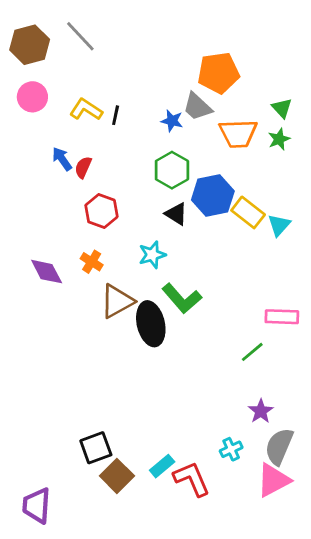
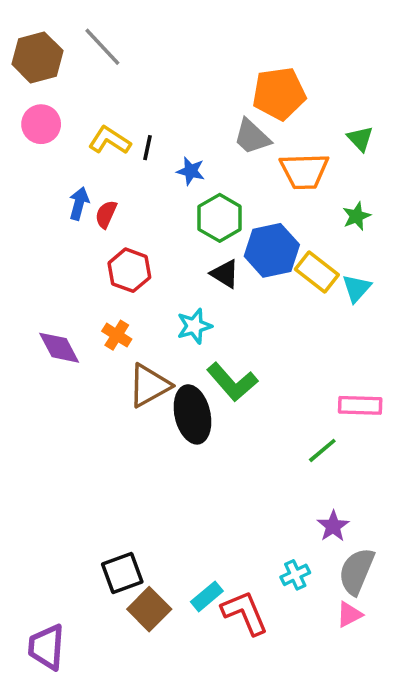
blue star: (172, 121) -> (191, 171), moved
green star: (279, 139) -> (357, 216), moved
blue arrow: (62, 159) -> (79, 203), turned 50
pink triangle: (273, 480) -> (349, 614), size x0.6

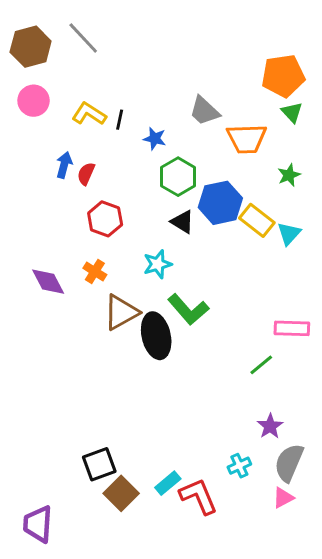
orange pentagon: (279, 94) -> (283, 76), moved

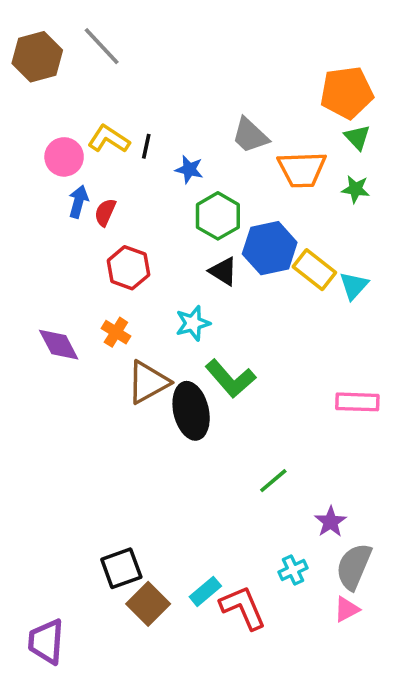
pink circle: (34, 101) -> (64, 157), moved
green star: (289, 175) -> (356, 189), moved, turned 30
green line: (261, 365) -> (273, 481), moved

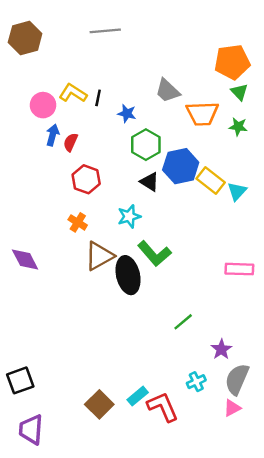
gray line: (102, 46) -> (105, 31), moved, turned -52
purple diamond: (59, 345) -> (25, 260), moved
black square: (121, 568) -> (20, 380), moved

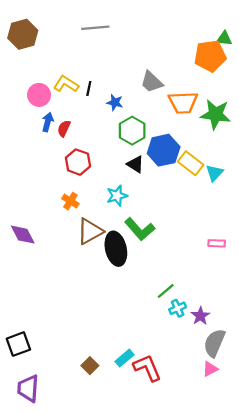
green triangle: (239, 92) -> (224, 39), moved, turned -42
green star: (238, 127) -> (216, 114), size x1.8
pink rectangle: (239, 269) -> (217, 243), size x0.7
cyan cross: (196, 382) -> (178, 308), moved
brown square: (99, 404) -> (90, 366), size x0.7

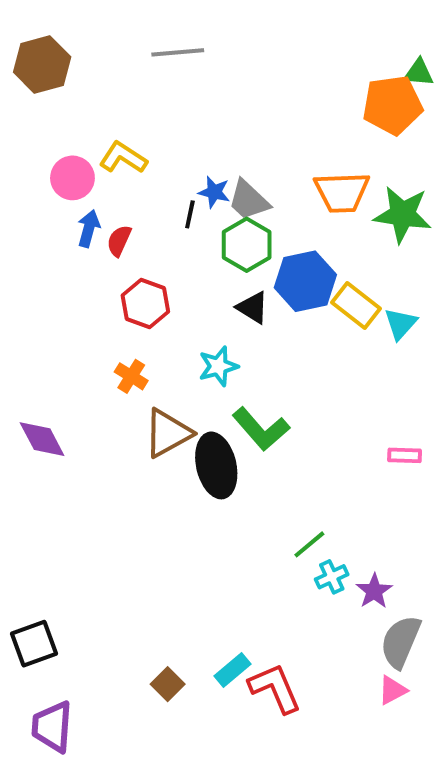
gray trapezoid: (152, 82) -> (249, 200), moved
black line: (89, 88) -> (190, 214), moved

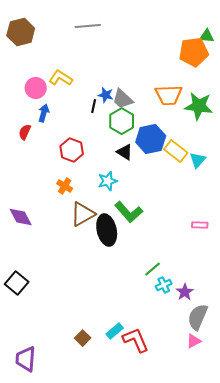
red semicircle: (119, 241) -> (25, 132), moved
black square: (34, 644) -> (17, 283), moved, turned -30

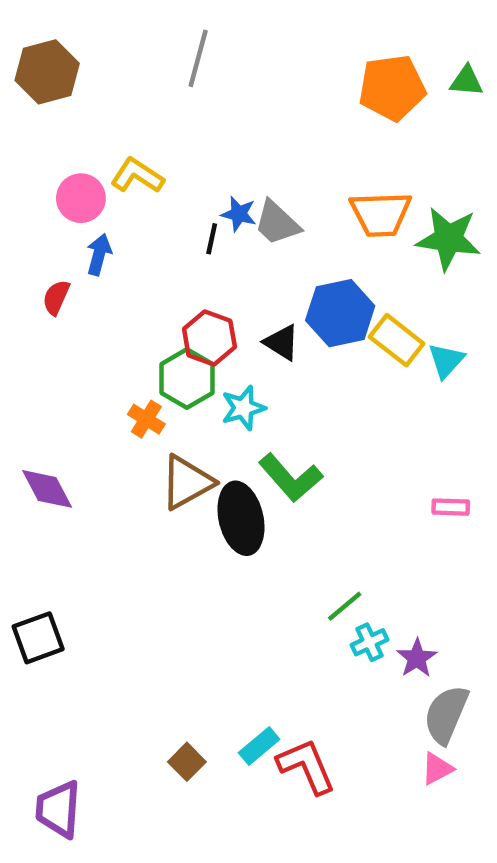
gray line: (88, 26) -> (198, 58), turned -70
orange pentagon: (194, 52) -> (392, 88), moved
green hexagon: (122, 121) -> (187, 379), moved
red hexagon: (72, 150) -> (209, 338), moved
black square: (17, 283) -> (38, 638), turned 30

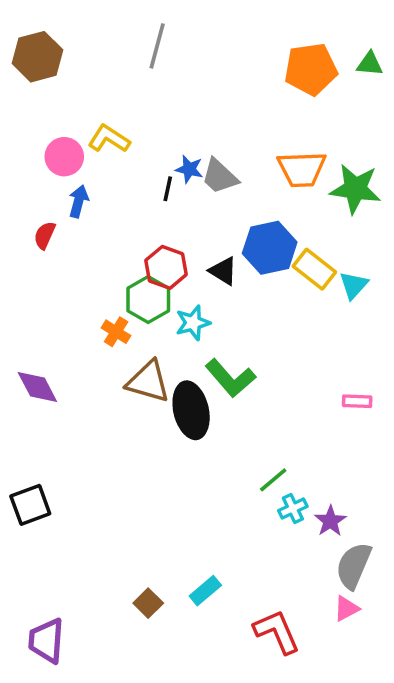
brown triangle: (187, 482) -> (148, 382), turned 45
red L-shape: (306, 766) -> (277, 632), moved

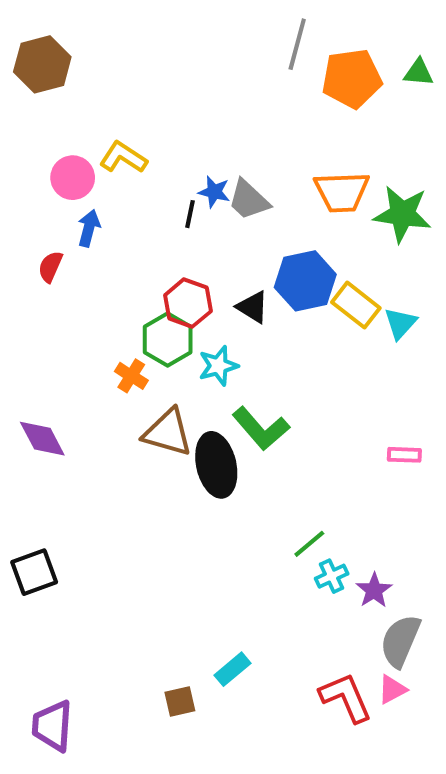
gray line: (157, 46) -> (297, 44), moved
brown square: (148, 603) -> (180, 702), moved, turned 32
red L-shape: (277, 632) -> (346, 697), moved

